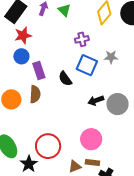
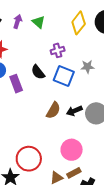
black semicircle: (65, 79) -> (38, 72), moved
brown semicircle: (35, 94) -> (53, 110), moved, turned 30
brown rectangle: (92, 162) -> (74, 173), turned -32

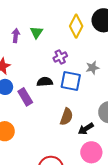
green triangle: (39, 22) -> (37, 32), turned 32
black semicircle: (38, 72) -> (45, 82), turned 133
black arrow: (74, 111) -> (86, 129), moved

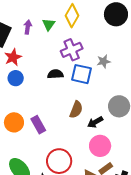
yellow diamond: (76, 26) -> (72, 16), moved
purple cross: (60, 57) -> (72, 50), size x1.5
purple rectangle: (25, 97) -> (38, 125), moved

